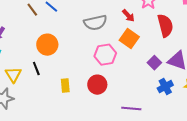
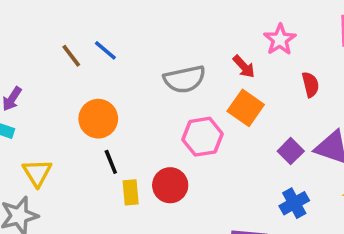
red semicircle: (165, 26) -> (310, 85), size x0.6
black line: (36, 69) -> (111, 162), moved
red circle: (97, 85) -> (170, 185), moved
blue cross: (165, 87) -> (294, 203), moved

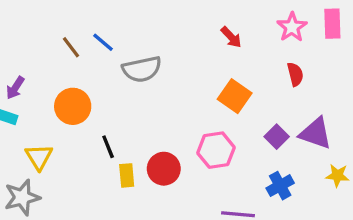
pink star: (280, 40) -> (292, 27), moved
red arrow: (244, 67) -> (231, 37), moved
gray semicircle: (185, 79) -> (142, 69), moved
orange circle: (98, 119) -> (73, 106), moved
pink hexagon: (203, 137) -> (216, 150), moved

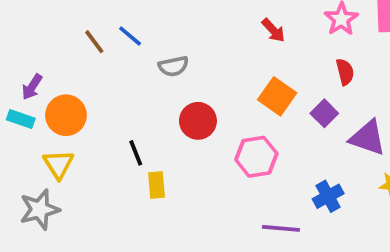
gray semicircle: (142, 69) -> (173, 66), size x0.7
orange circle: (73, 106) -> (66, 115), moved
purple square: (277, 137) -> (324, 113), moved
red circle: (164, 169) -> (198, 121), moved

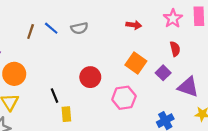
red arrow: (273, 30) -> (134, 25), turned -40
brown line: (94, 42) -> (31, 31), turned 56
gray semicircle: (173, 66) -> (79, 28), moved

